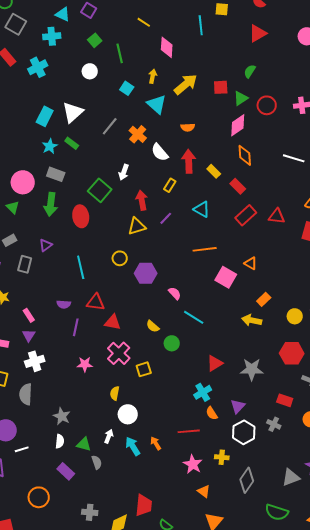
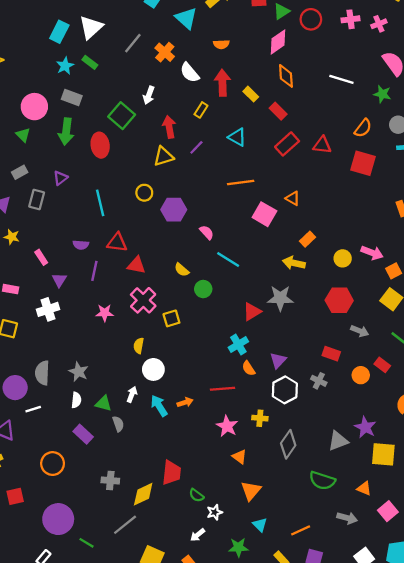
purple triangle: (29, 335) -> (59, 280), moved
gray star: (252, 369) -> (280, 298), moved
gray semicircle: (26, 394) -> (42, 373), moved
orange arrow: (156, 443) -> (185, 402), turned 104

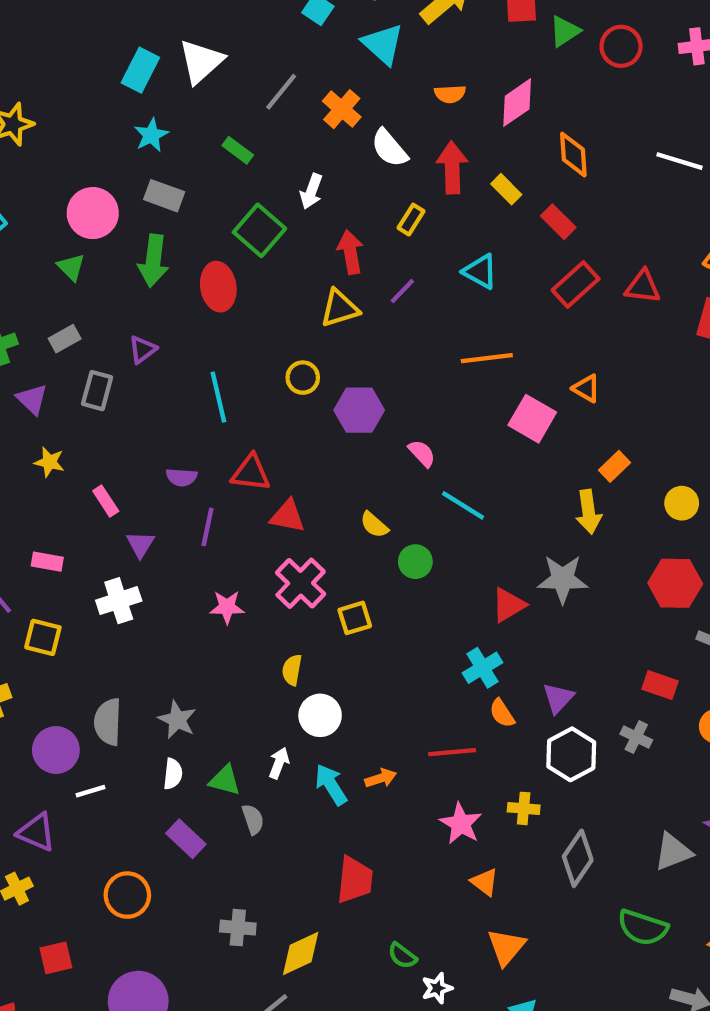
pink diamond: (278, 42) -> (517, 103), moved
green rectangle: (90, 62) -> (238, 150), moved
yellow arrow: (294, 263) -> (589, 512), turned -110
red trapezoid: (171, 473) -> (355, 880), moved

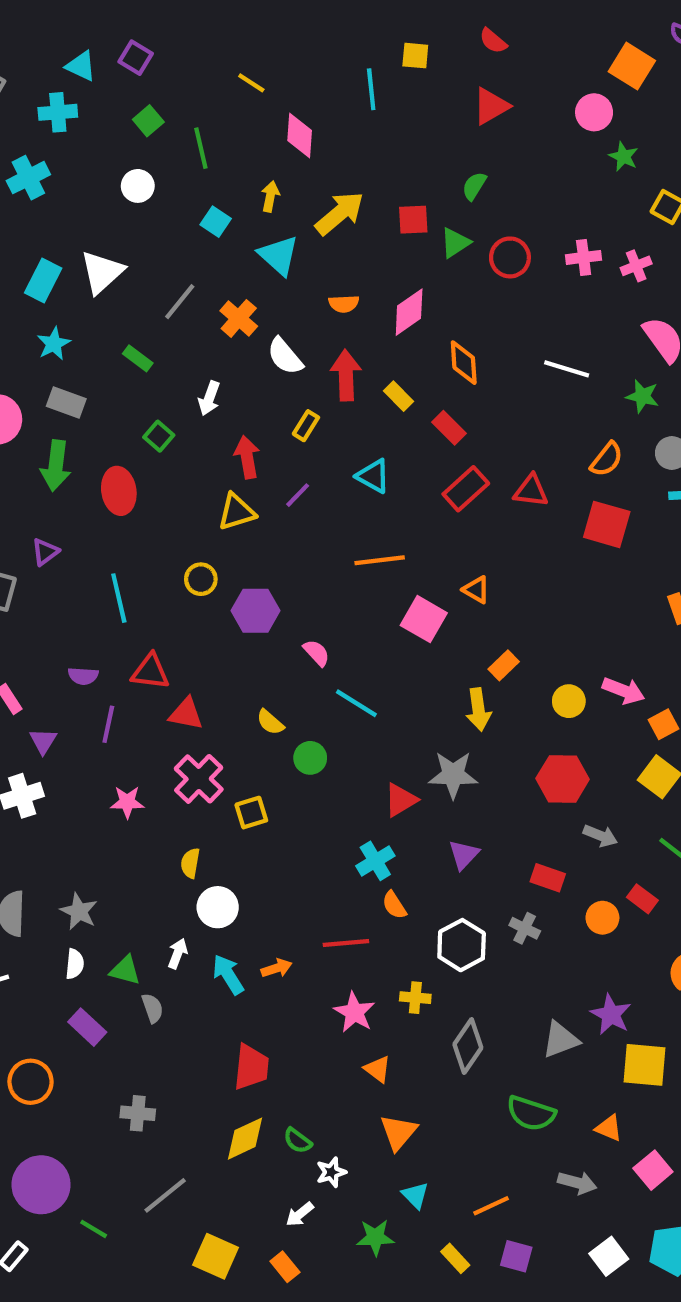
green square: (259, 230) -> (159, 436), size x0.6
purple triangle: (558, 698) -> (464, 855), moved
yellow diamond: (301, 954) -> (245, 1139), moved

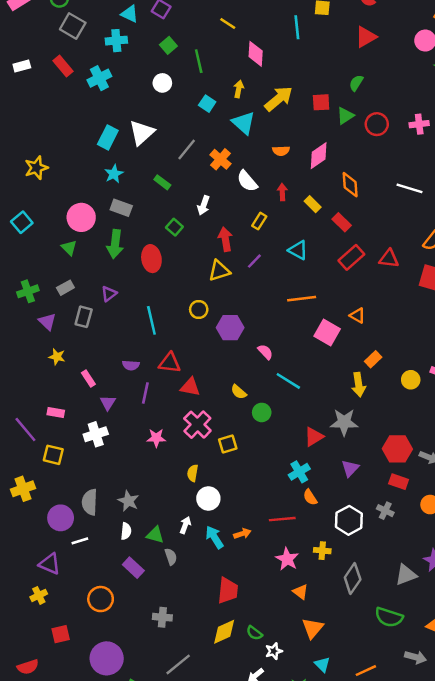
red arrow: (346, 375) -> (282, 192), size x0.6
red hexagon: (563, 779) -> (397, 449), moved

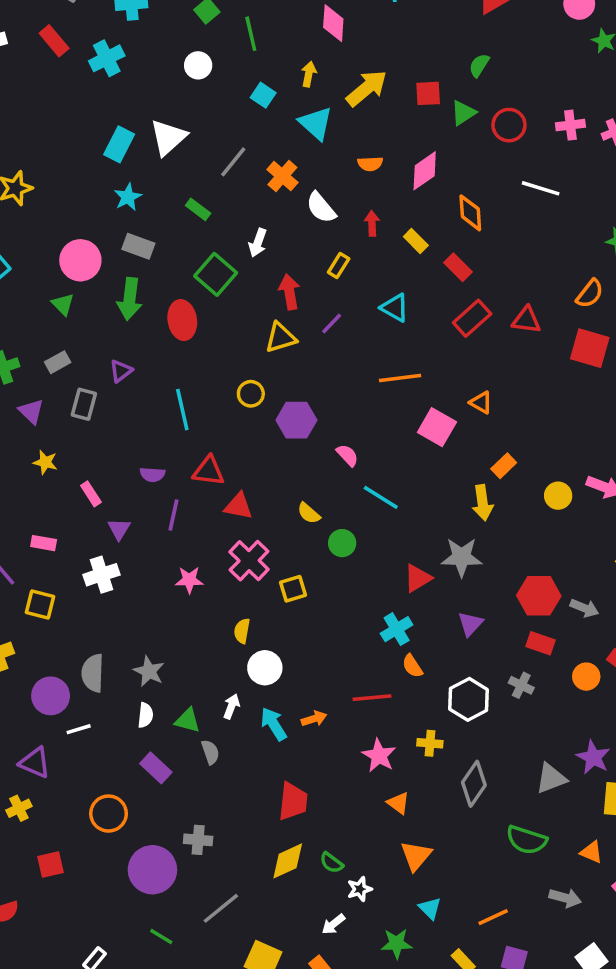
white line: (409, 188) -> (541, 188), moved
green square: (174, 227) -> (216, 274), size x1.6
purple circle: (107, 658) -> (152, 870), moved

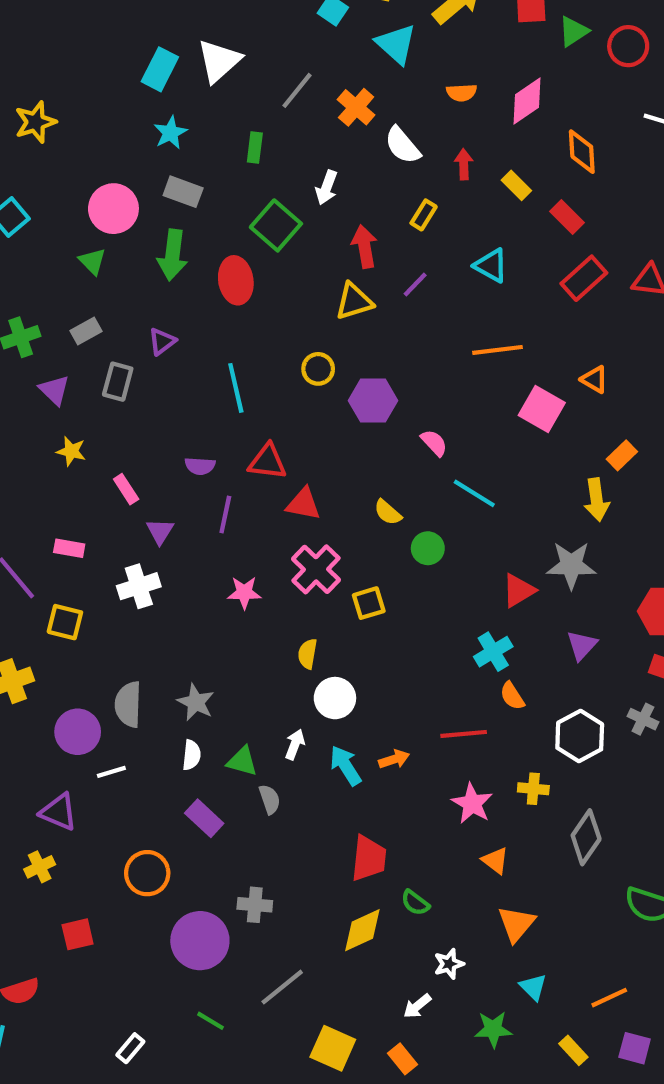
green rectangle: (198, 209) -> (255, 147), turned 60
green semicircle: (332, 863) -> (415, 903), moved

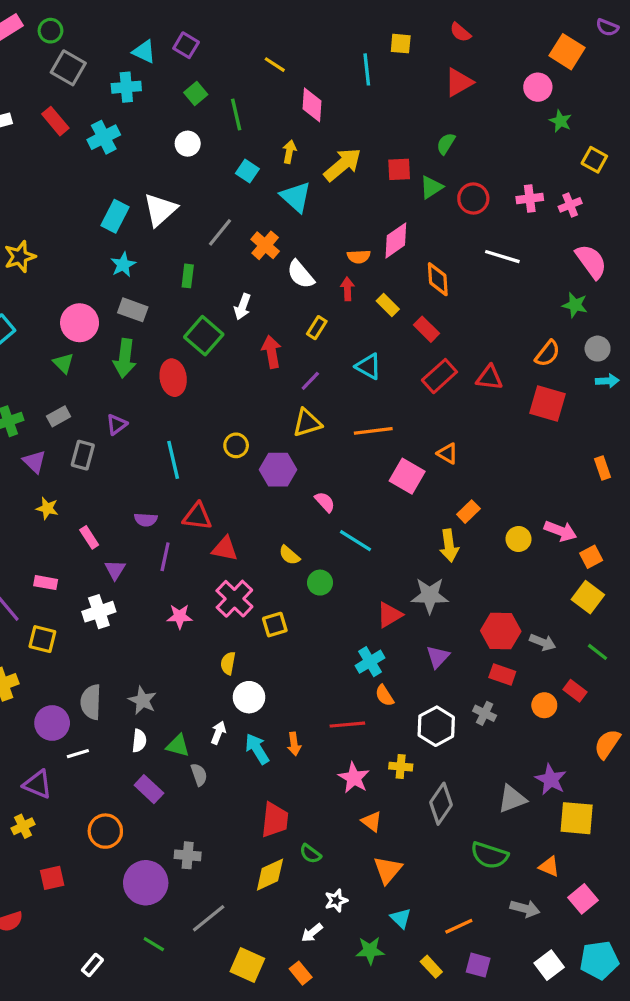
orange semicircle: (462, 93) -> (359, 257), moved
yellow triangle: (354, 301) -> (307, 423), moved
orange arrow: (394, 759) -> (294, 744), turned 100

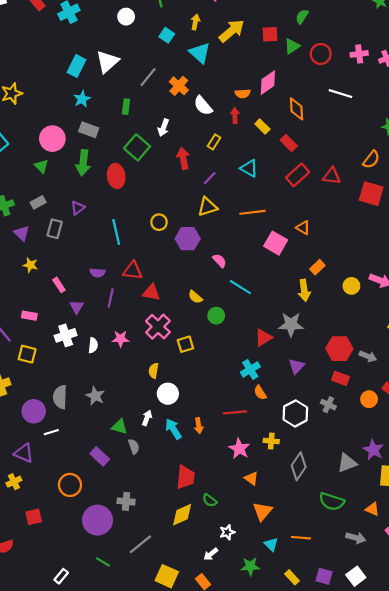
white semicircle: (139, 741) -> (93, 345), moved
orange line: (459, 926) -> (301, 538), moved, turned 30
white square: (549, 965) -> (356, 576), moved

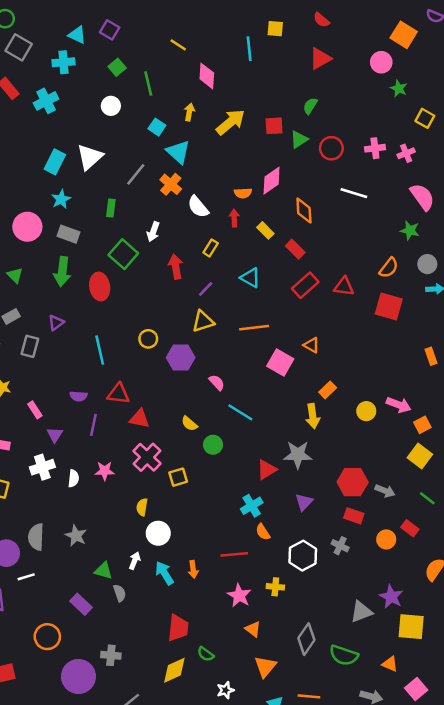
cyan triangle: (200, 53) -> (178, 152), moved
pink circle: (52, 139) -> (27, 227), moved
gray diamond: (299, 466) -> (306, 639), moved

